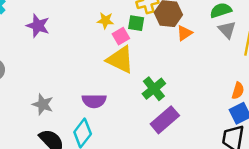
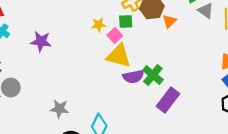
purple semicircle: (94, 101) -> (133, 77), moved

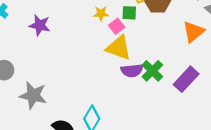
orange triangle: (169, 21) -> (194, 32), moved, size x1.5
purple rectangle: (168, 100) -> (186, 79), moved
gray star: (59, 109) -> (33, 95), moved, size x1.4

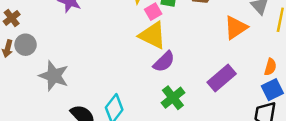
purple semicircle: (132, 71) -> (164, 62), turned -45
green cross: (152, 71) -> (173, 98), moved

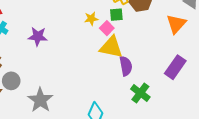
purple semicircle: (164, 62) -> (126, 66), turned -42
gray star: (54, 76) -> (40, 100), turned 30

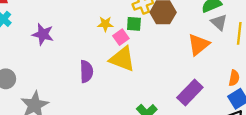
purple semicircle: (126, 66) -> (86, 71), moved

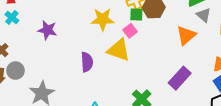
yellow star: (105, 24) -> (103, 19), size x1.6
green square: (134, 24) -> (136, 14), moved
pink square: (121, 37) -> (130, 31), moved

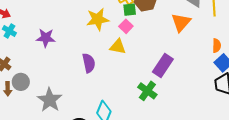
yellow triangle: (119, 50) -> (118, 47), size x0.7
purple rectangle: (180, 78) -> (163, 65), moved

